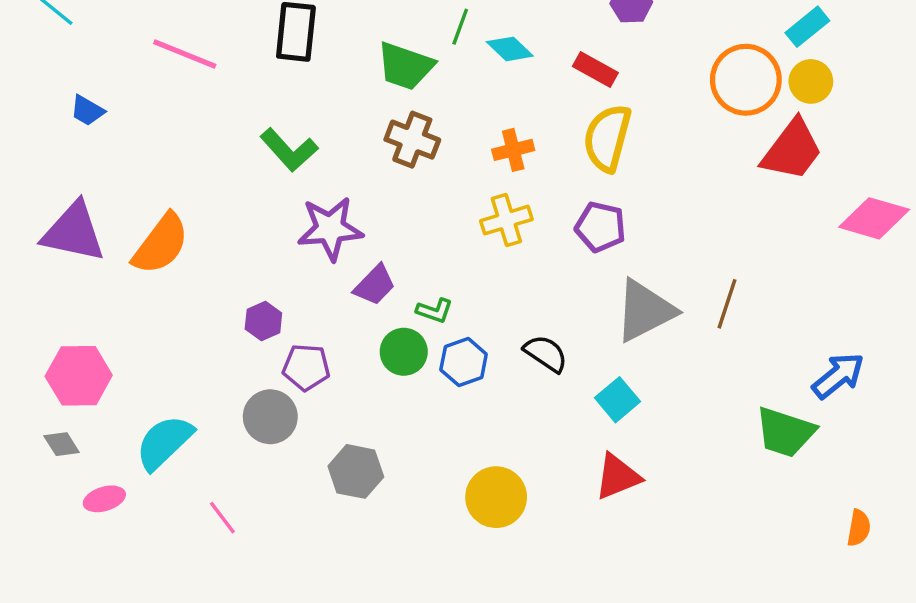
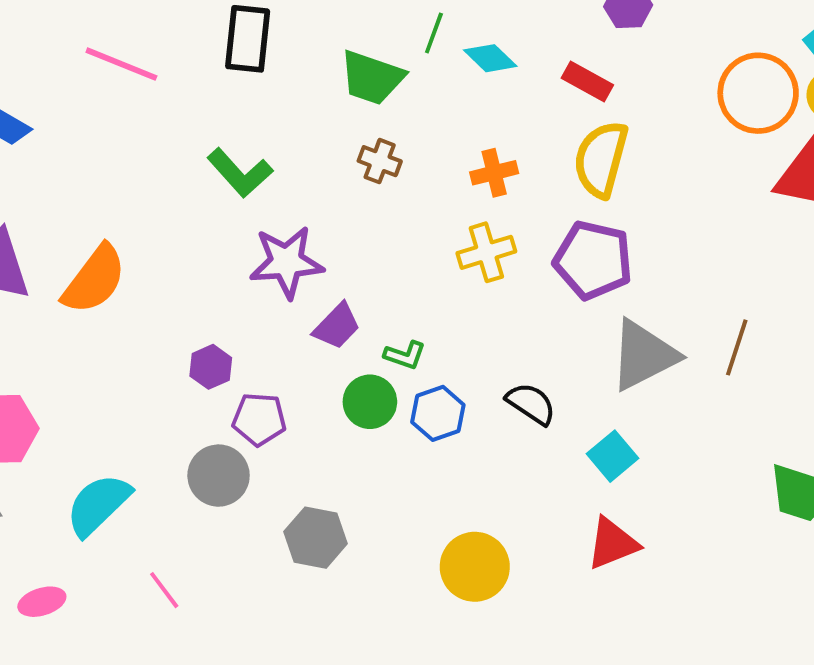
brown cross: (412, 140) -> (380, 161), size x0.7
purple pentagon: (600, 227) -> (593, 260), size x1.4
pink ellipse: (104, 499) -> (42, 602), moved

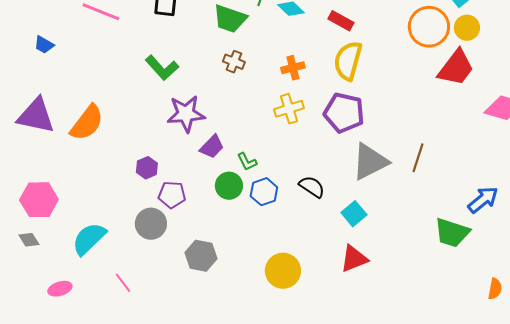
green L-shape: (405, 355) -> (247, 162), turned 45

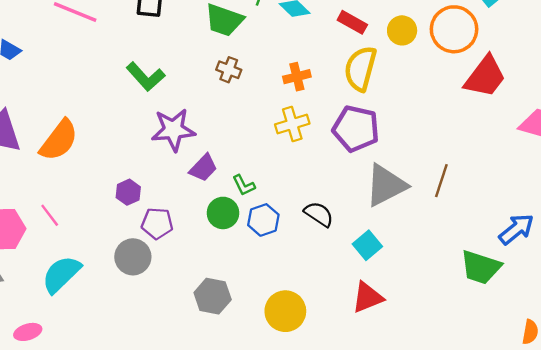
yellow circle: (467, 28) -> (402, 30), moved
gray hexagon: (201, 256) -> (213, 296), moved
pink line: (123, 283) -> (50, 215), moved

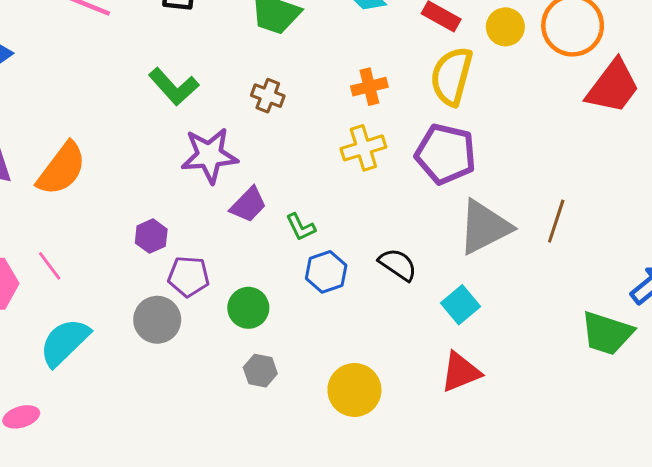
brown cross: (229, 70) -> (268, 96), moved
green circle: (223, 213) -> (248, 308), moved
gray hexagon: (213, 296) -> (260, 371), size x0.7

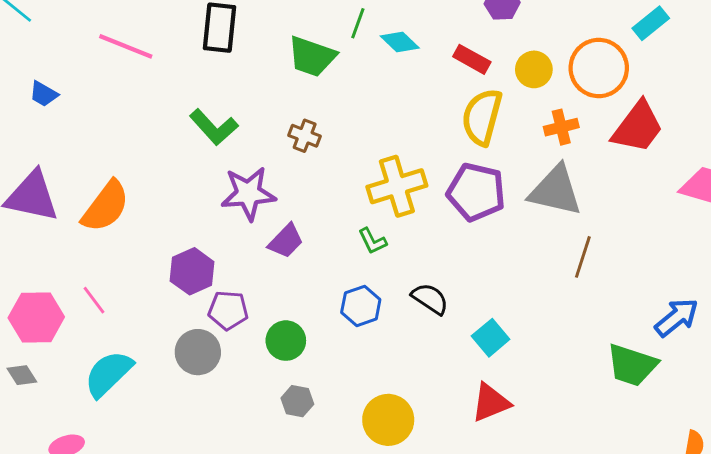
orange cross: (369, 87) -> (561, 127), moved
yellow cross: (363, 148) -> (397, 186), size x1.4
green L-shape: (301, 227) -> (372, 241), moved
gray triangle: (484, 227) -> (555, 191), moved, turned 40
purple hexagon: (151, 236) -> (192, 271), size x1.4

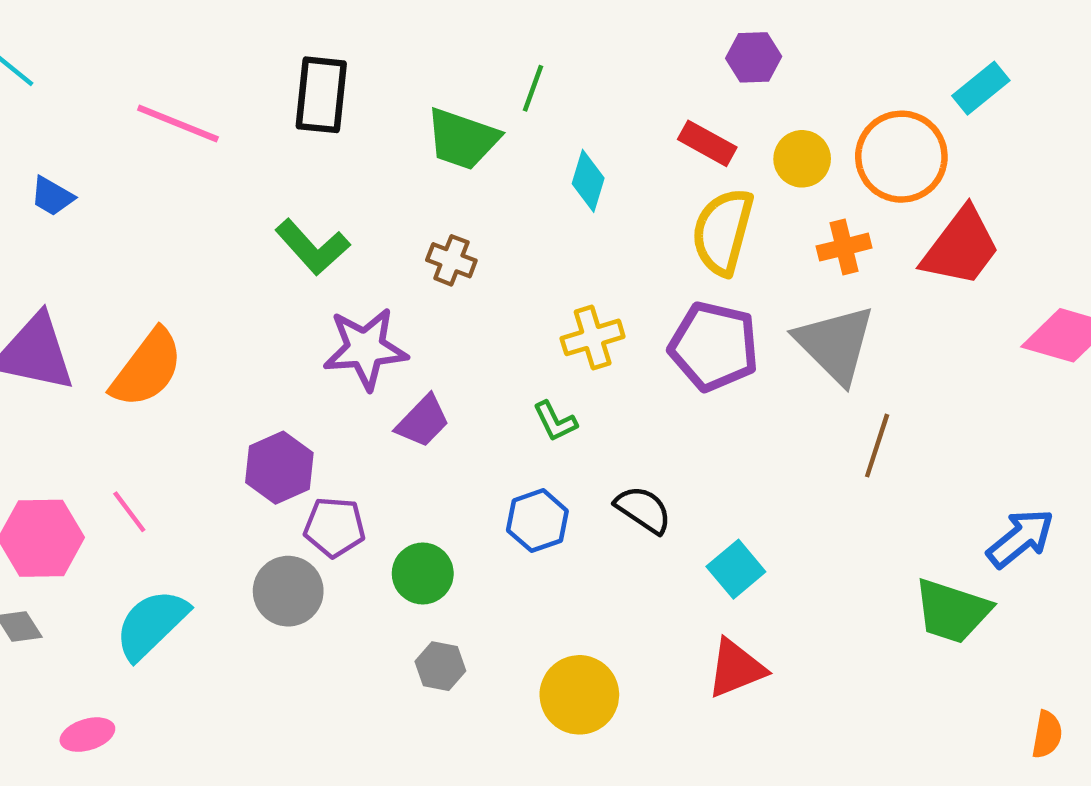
cyan diamond: (400, 42) -> (588, 181), moved, turned 63
yellow cross: (397, 186) -> (593, 337), size x0.7
gray triangle: (555, 191) -> (835, 344), turned 32

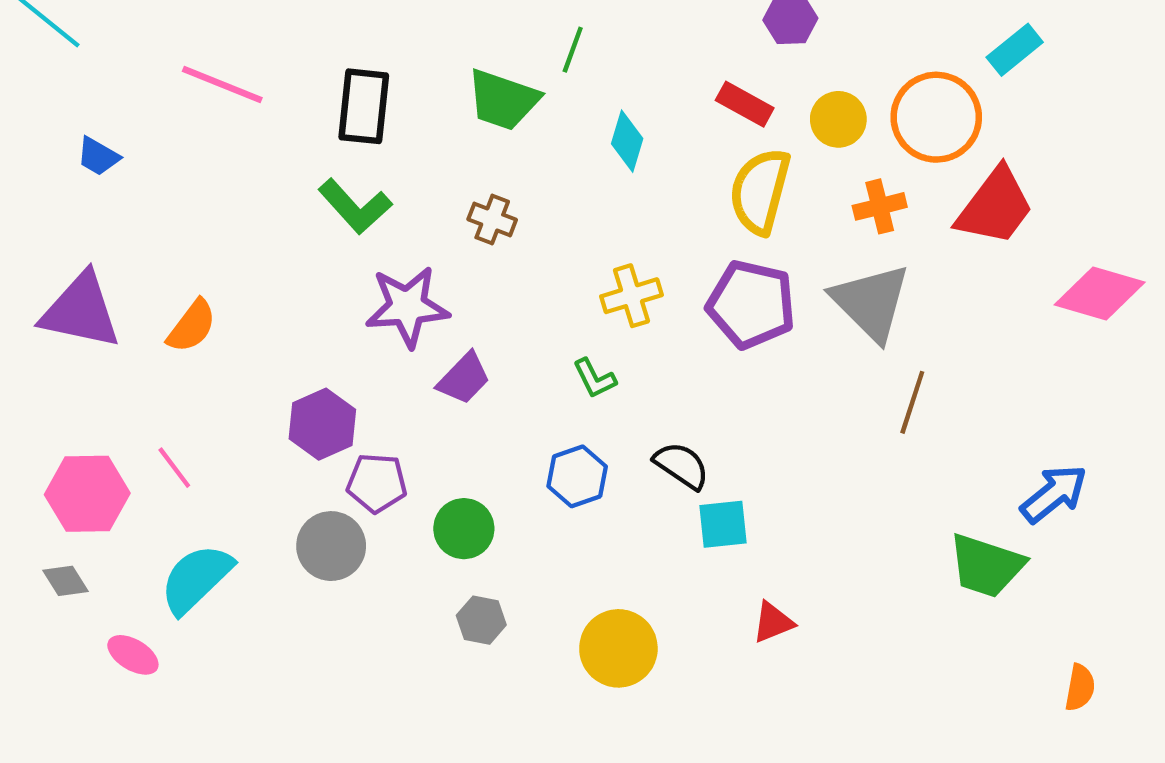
black rectangle: (321, 95) -> (364, 106), moved
orange semicircle: (147, 368) -> (192, 326), size x0.7
cyan square: (736, 569) -> (723, 524), moved, turned 34
red triangle: (736, 668) -> (773, 622), size x0.7
pink ellipse: (87, 735) -> (133, 655), moved, turned 48

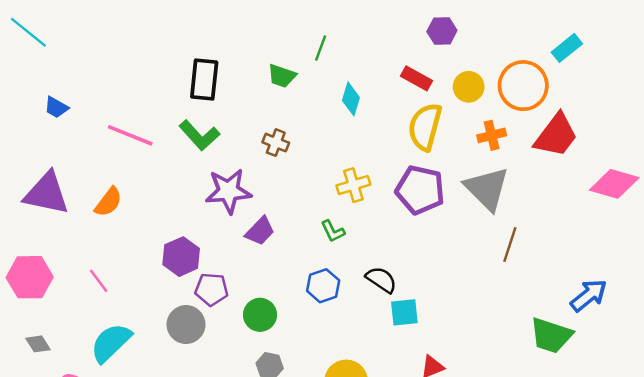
pink line: (222, 85) -> (130, 135), moved
green trapezoid: (503, 100) -> (282, 76), size x0.7
pink hexagon: (87, 494) -> (30, 277), moved

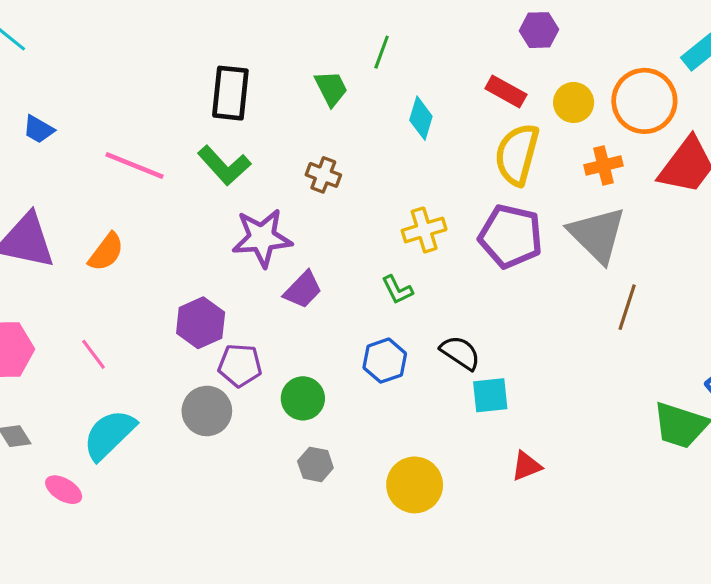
green trapezoid: (282, 76) -> (331, 88), turned -136

